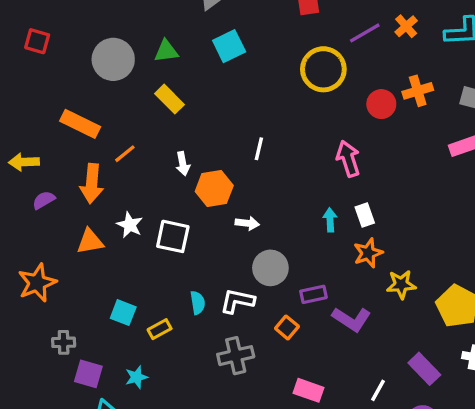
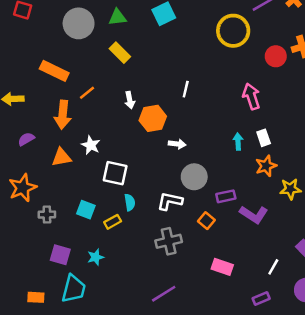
purple semicircle: (44, 200) -> (26, 139), moved
white square: (173, 236) -> (115, 173), moved
cyan semicircle: (198, 303) -> (130, 202), moved
gray cross: (64, 342) -> (47, 215), moved

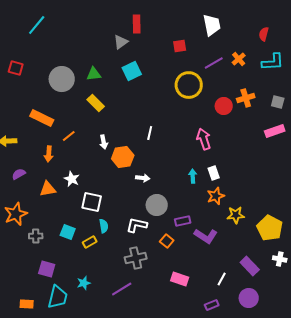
orange arrow: (63, 115) -> (49, 154), size x0.7
cyan star: (96, 257) -> (84, 283), moved
purple line: (164, 294) -> (122, 289), moved

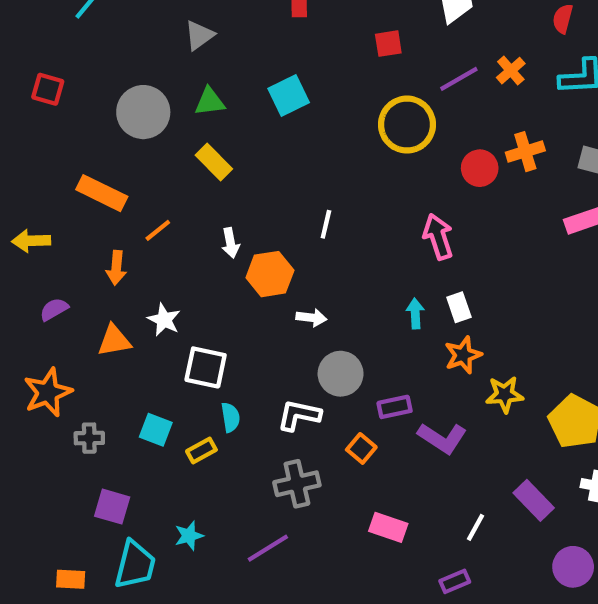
gray triangle: (121, 42) -> (199, 35), moved
purple circle: (249, 298) -> (573, 567), moved

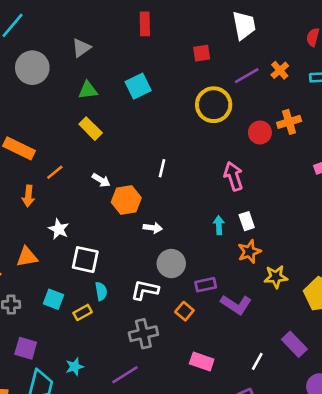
gray circle: (143, 112) -> (32, 68), moved
white arrow: (230, 243) -> (101, 180), turned -48
orange triangle: (114, 340) -> (27, 257), moved

